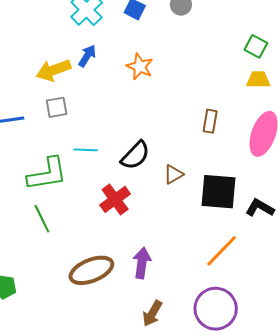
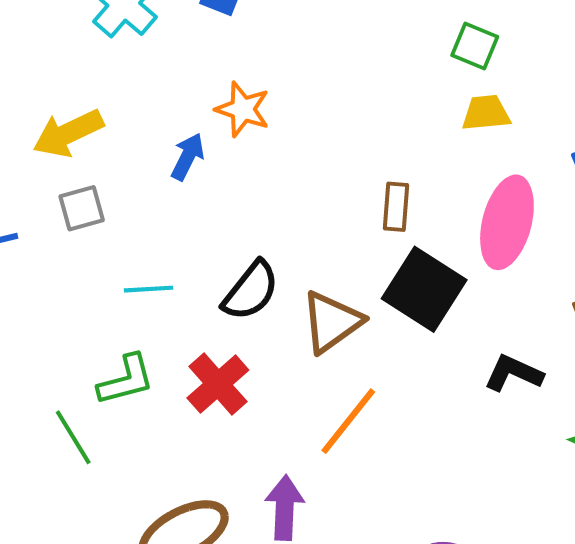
blue arrow: (87, 56) -> (188, 157), moved
green L-shape: (47, 174) -> (126, 380), moved, size x0.7
brown triangle: (173, 174) -> (332, 322), size x1.6
black square: (219, 192) -> (424, 289), moved, turned 33
orange line: (222, 251) -> (348, 421), moved

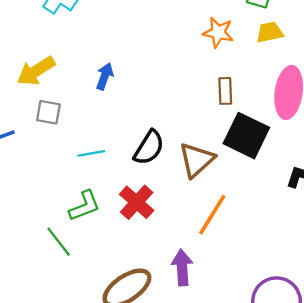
orange star: (243, 109) -> (218, 32), moved
gray square: (82, 208) -> (48, 112), turned 32

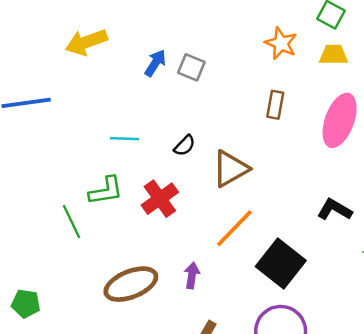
gray square: (48, 112) -> (191, 67), moved
black square: (246, 136) -> (281, 263), moved
black semicircle: (149, 148) -> (185, 146), size x0.6
purple arrow: (182, 268) -> (192, 275), size x0.7

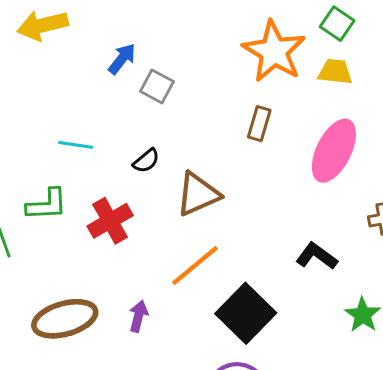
orange star: (281, 43) -> (274, 51), size x1.6
gray square: (191, 67) -> (157, 86), moved

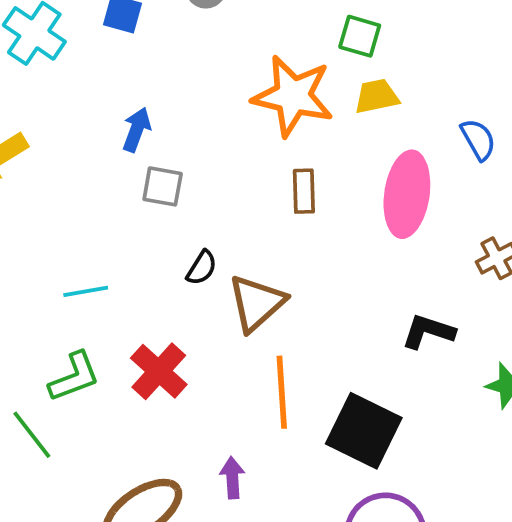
blue arrow: (122, 59) -> (137, 130), moved
black semicircle: (146, 161) -> (202, 268), moved
orange line: (195, 265) -> (282, 392), turned -36

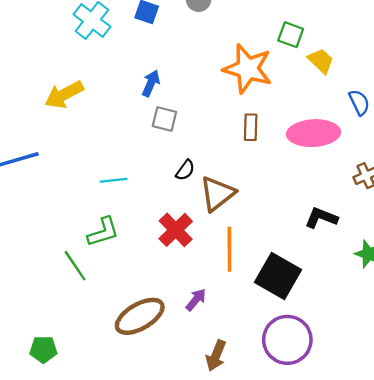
yellow trapezoid: (377, 96) -> (321, 61), moved, turned 52
pink ellipse: (407, 194) -> (314, 133), turned 75
red cross: (159, 371) -> (176, 230), moved
purple arrow: (232, 478) -> (196, 300), turned 40

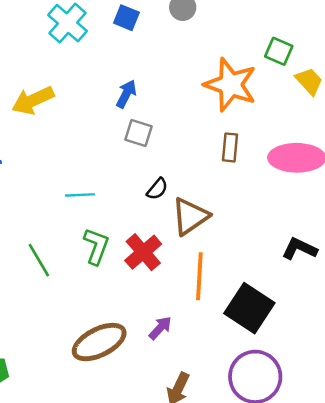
green L-shape: (103, 232) -> (96, 246), moved, turned -56
green line: (75, 266) -> (39, 260), moved

